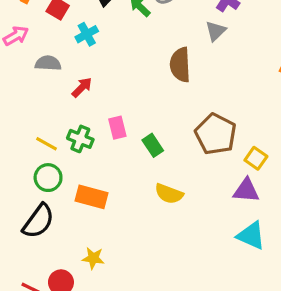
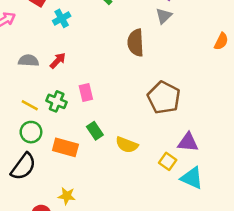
gray semicircle: (48, 63) -> (28, 61), moved
green rectangle: (153, 145) -> (95, 131), moved
yellow square: (256, 158) -> (168, 161), moved

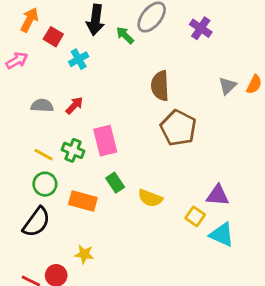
gray triangle: (164, 16) -> (227, 86), moved
pink rectangle: (86, 92) -> (105, 141), size x1.5
brown pentagon: (164, 98) -> (178, 128), moved

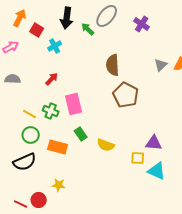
gray semicircle: (42, 105) -> (13, 79), moved
yellow square: (195, 216) -> (138, 158), turned -32
black semicircle: (37, 222) -> (25, 162), turned 30

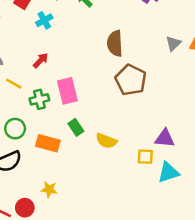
green cross: (51, 111) -> (39, 99), turned -35
yellow line: (30, 114) -> (14, 84), moved
cyan triangle: (157, 171) -> (168, 172), turned -42

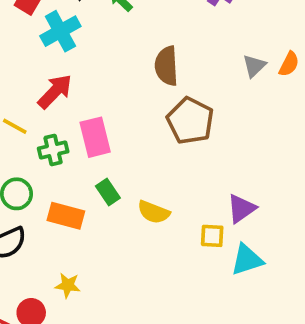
cyan cross: (44, 20) -> (60, 31), size x1.5
red arrow: (41, 60) -> (55, 91), size x1.5
purple triangle: (165, 138) -> (241, 208), turned -40

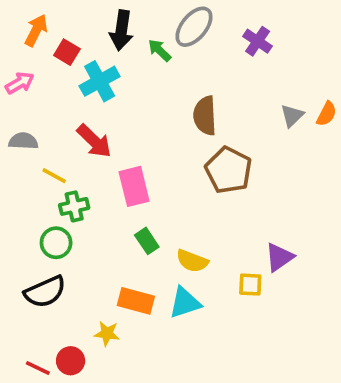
red arrow: (55, 91) -> (94, 141), turned 90
green cross: (53, 150) -> (74, 206), moved
orange rectangle: (66, 216) -> (136, 301), moved
cyan triangle: (247, 260) -> (185, 303), moved

